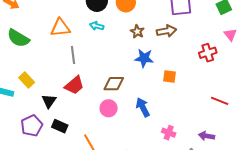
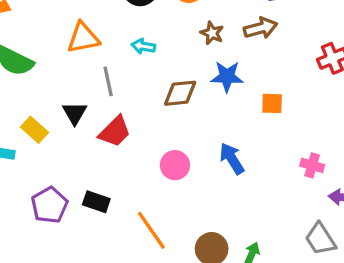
cyan arrow: (97, 26) -> (143, 46), moved
brown diamond: (114, 84) -> (180, 93), moved
black triangle: (49, 101) -> (75, 113), moved
pink cross: (169, 133) -> (312, 165), moved

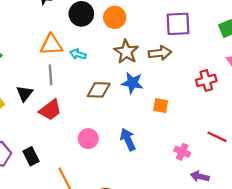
brown star: (212, 33) -> (126, 52), size x1.5
orange triangle: (83, 38) -> (51, 45), moved
black rectangle: (96, 202) -> (31, 156), turned 36

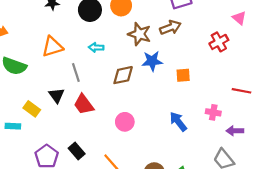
orange triangle: (51, 45) -> (52, 47), moved
red trapezoid: (50, 110) -> (84, 104), turned 105
blue arrow: (128, 139) -> (178, 122), moved

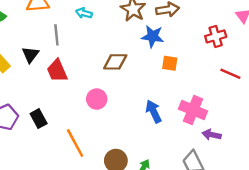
blue star: (152, 61) -> (153, 36), moved
brown diamond: (123, 75) -> (115, 62), moved
red line: (241, 91) -> (230, 74), moved
pink cross: (213, 112) -> (193, 110), size x1.6

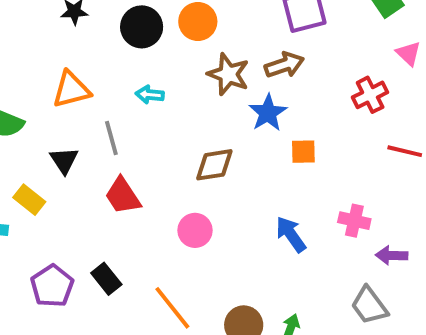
blue star: (153, 36) -> (268, 113), turned -30
black triangle: (30, 55) -> (64, 160), moved
pink cross: (193, 110) -> (354, 221), size x0.7

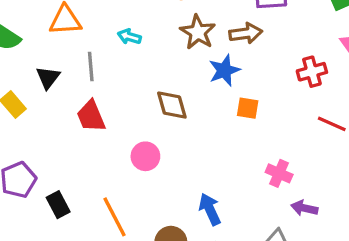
brown diamond: (214, 165) -> (172, 105), turned 72
blue arrow: (291, 234) -> (210, 209), moved
black rectangle: (106, 279) -> (58, 205), moved

